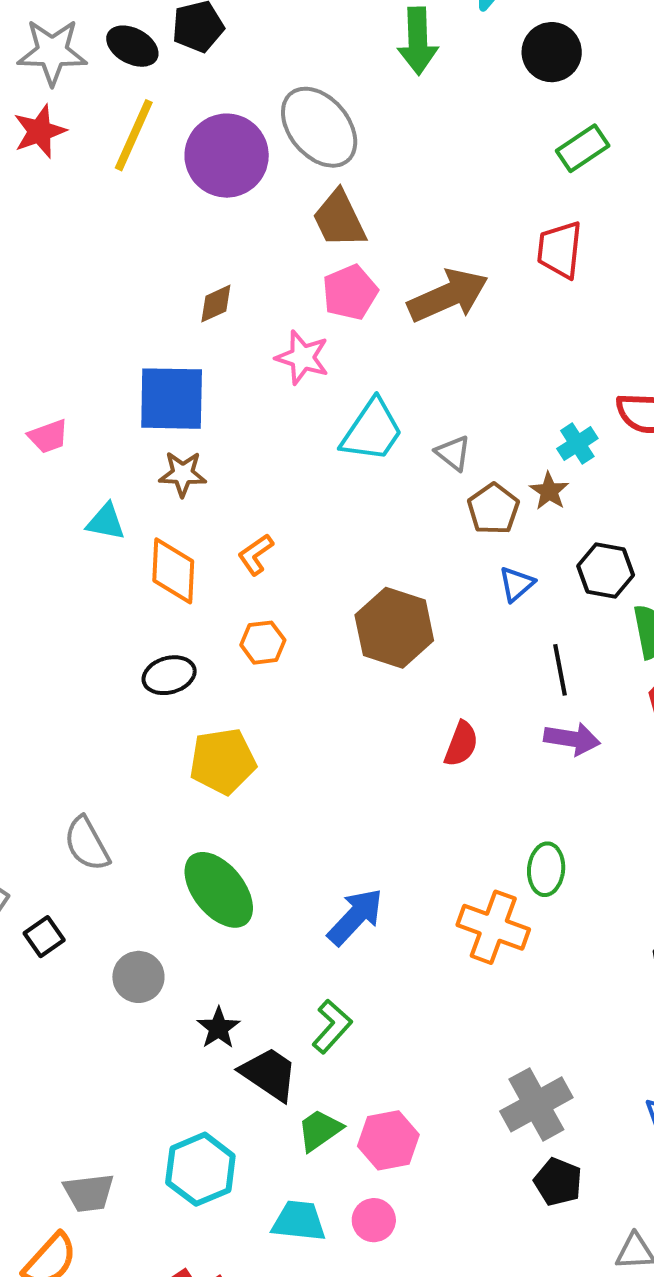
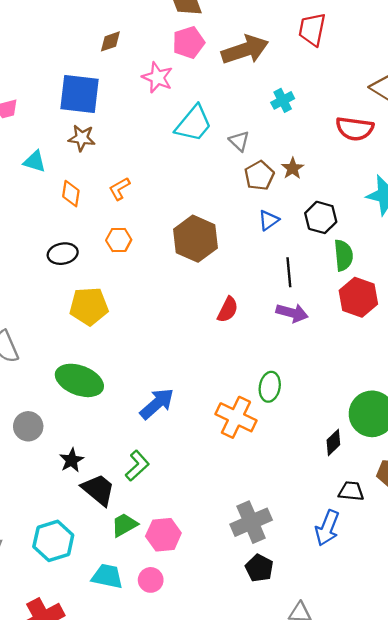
cyan cross: (577, 444) -> (283, 100), moved
orange diamond: (173, 571) -> (71, 194), size x0.7
green ellipse: (219, 890) -> (79, 380), turned -36

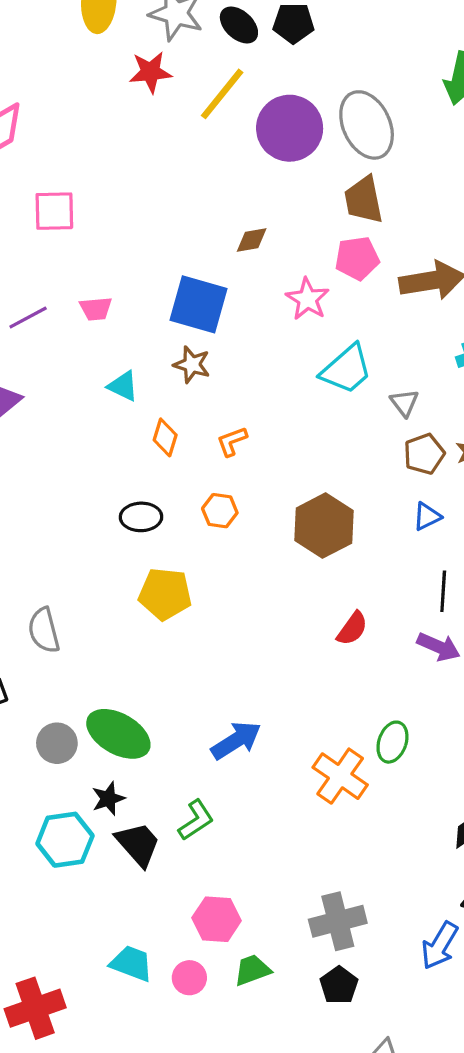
green ellipse: (79, 380) -> (118, 734), moved
green trapezoid: (124, 525) -> (252, 970), moved
cyan hexagon: (53, 541) -> (65, 840), moved

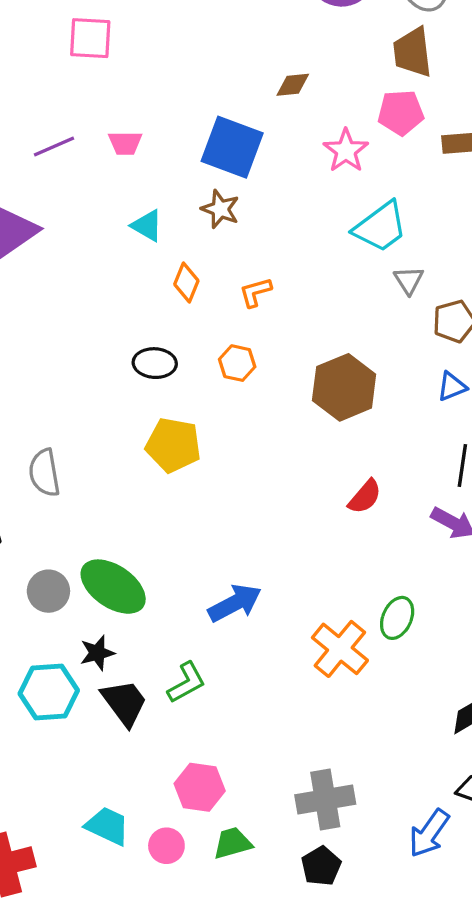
gray triangle: (404, 403) -> (409, 280), moved

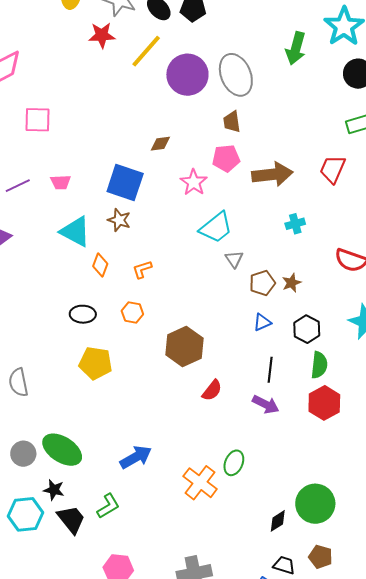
brown trapezoid: (412, 52) -> (232, 122), size x0.7
cyan triangle: (147, 226) -> (75, 231), size x1.6
brown hexagon: (344, 387) -> (184, 347), moved
black star: (97, 653) -> (54, 490), turned 30

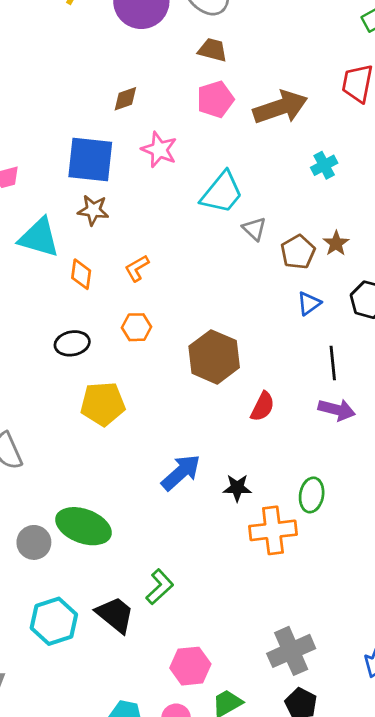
brown trapezoid: (232, 122) -> (213, 50), turned 125
pink star: (194, 182) -> (159, 150), moved
blue arrow: (136, 457) -> (181, 472), moved
orange cross: (200, 483) -> (273, 530), turned -32
black star: (54, 490) -> (237, 488), moved

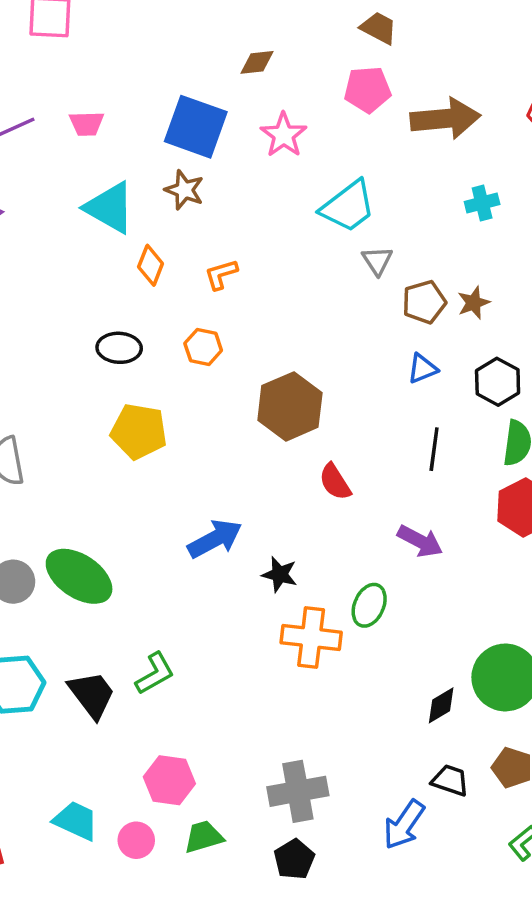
red semicircle: (263, 407) -> (335, 482), turned 108
purple arrow: (337, 410) -> (420, 541), moved

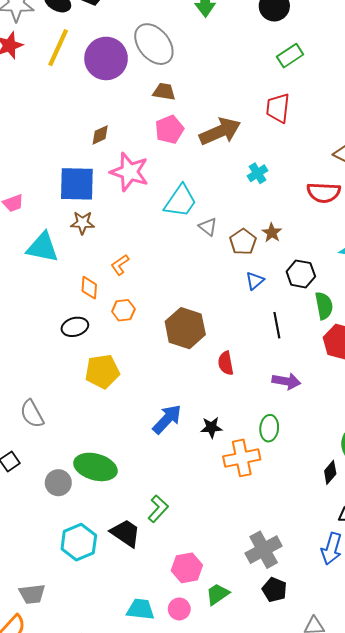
pink star: (284, 135) -> (129, 172), size x1.4
orange diamond: (151, 265) -> (89, 288), moved
red semicircle: (335, 482) -> (226, 363), turned 40

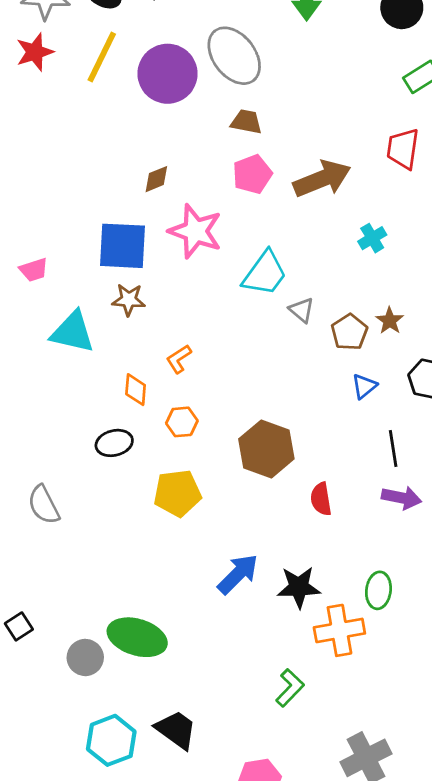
yellow pentagon: (102, 371) -> (177, 493), moved
purple arrow: (286, 381) -> (402, 498), moved
gray semicircle: (32, 414) -> (44, 505), moved
black star: (211, 427) -> (299, 587), size x1.4
green L-shape: (158, 509) -> (290, 688), moved

